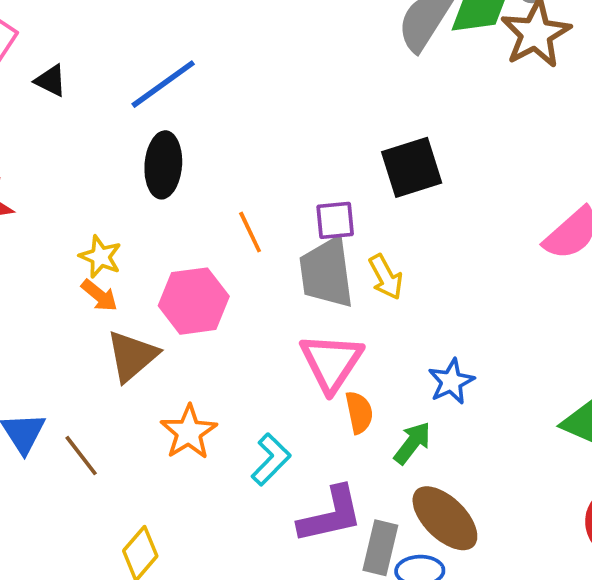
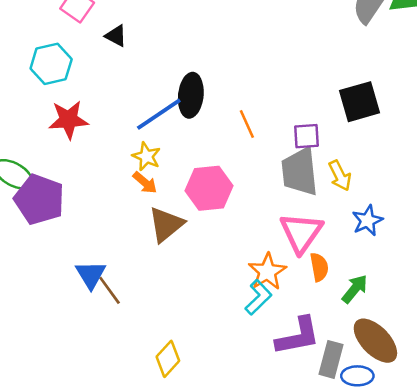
blue line: (163, 84) -> (159, 114), moved
orange line: (250, 232) -> (247, 124), moved
blue star: (451, 382) -> (367, 221), moved
orange star: (189, 432) -> (267, 272), moved
brown line: (81, 456) -> (110, 290), moved

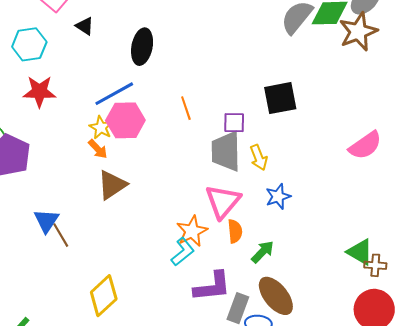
black ellipse: (191, 95) -> (142, 47), moved
pink hexagon: (209, 188) -> (125, 120), moved
yellow diamond: (168, 359) -> (104, 296), size x1.4

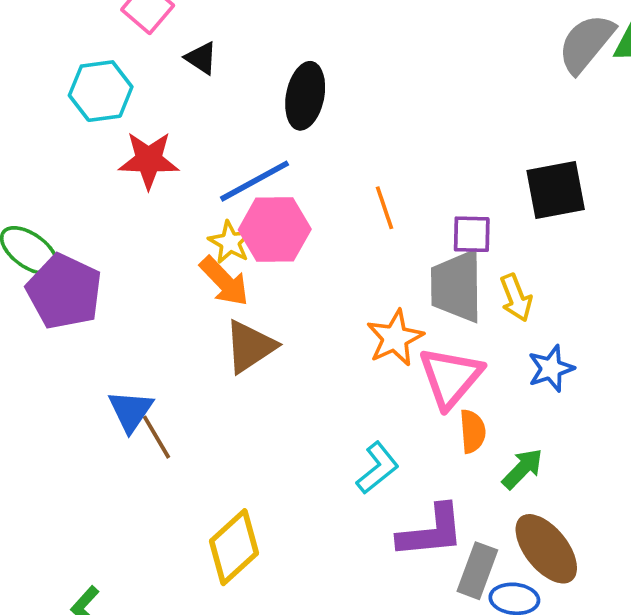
red star: (39, 92) -> (149, 160), moved
orange arrow: (98, 149) -> (224, 281), size x1.4
orange star: (192, 231) -> (395, 338), moved

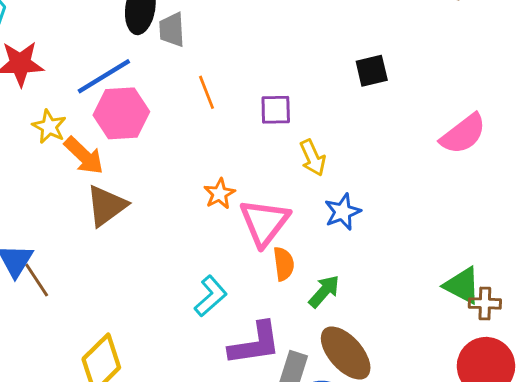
black square: (556, 190) -> (372, 71), moved, size x0.7
yellow star: (230, 242) -> (49, 127), moved
gray trapezoid: (457, 286) -> (172, 30), moved, size x0.6
orange star: (395, 338) -> (219, 194), size x0.7

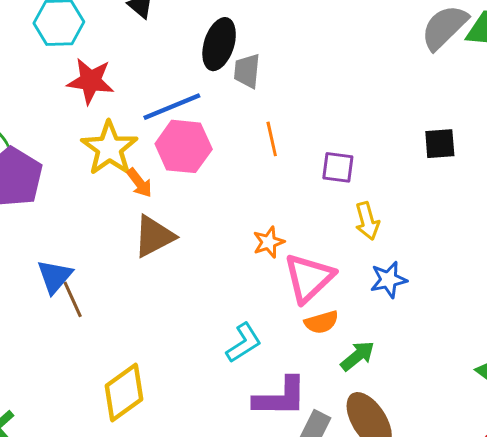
yellow star: (49, 127) -> (109, 148), size x1.6
orange arrow: (84, 156) -> (139, 183), size x0.7
orange semicircle: (284, 264) -> (321, 322), turned 72

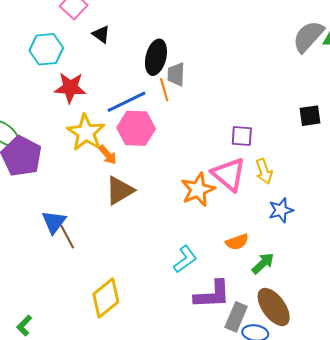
orange line: (272, 139) -> (164, 90), moved
orange star: (269, 242) -> (198, 190), size x1.6
pink triangle: (309, 278) -> (229, 174), moved, turned -33

